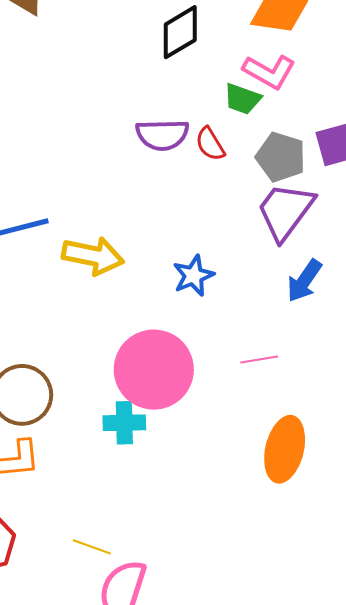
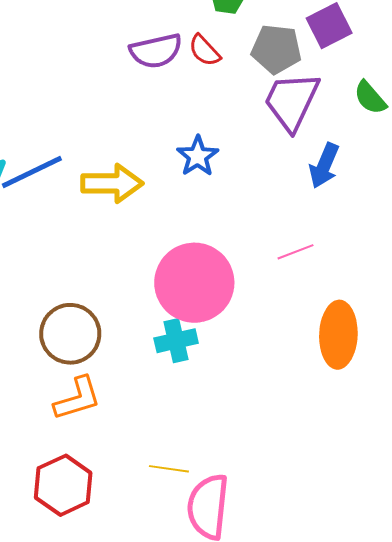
blue star: (193, 276) -> (198, 156), moved

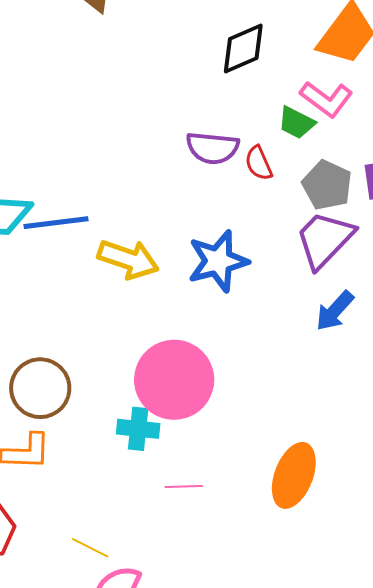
blue star: (198, 156) -> (218, 261), size x1.5
pink line: (296, 252) -> (184, 487), moved

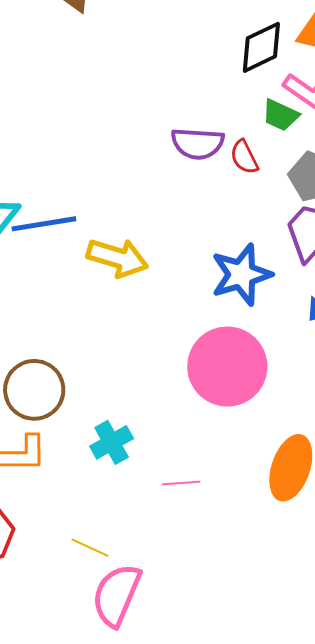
black diamond: (243, 48) -> (261, 47), moved
blue star: (218, 261) -> (241, 275), moved
pink circle: (174, 380) -> (227, 367), moved
cyan cross: (138, 429) -> (112, 442), moved, turned -33

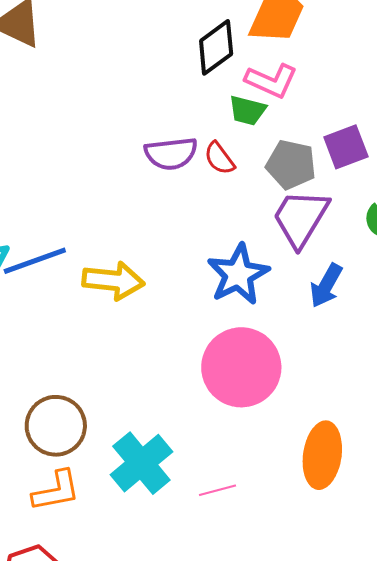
cyan cross: (112, 442) -> (141, 463), size x1.5

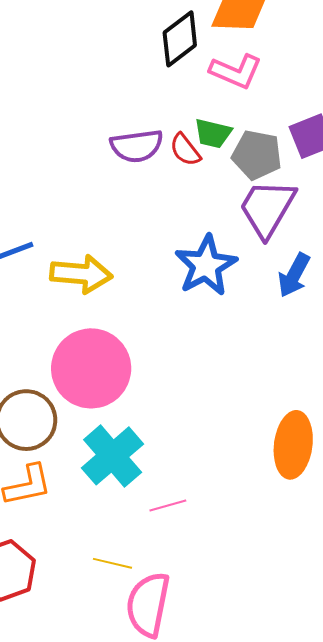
green trapezoid: (247, 110) -> (213, 133), moved
pink circle: (241, 367) -> (91, 368), moved
pink line: (217, 490) -> (168, 506), moved

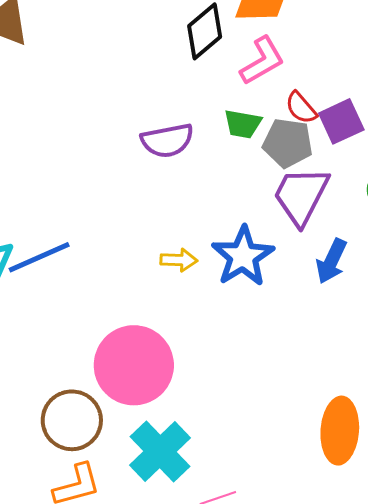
pink L-shape: (236, 71) -> (262, 61), turned -50
red semicircle: (185, 150) -> (301, 108), moved
yellow arrow: (81, 274) -> (179, 260), moved, size x0.6

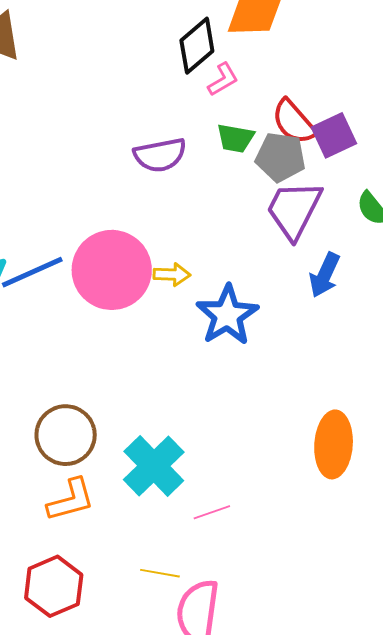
pink L-shape: (262, 61) -> (223, 79), moved, size x0.7
red semicircle: (301, 108) -> (294, 122), size x1.4
blue star: (243, 256) -> (227, 315), moved
pink circle: (134, 365) -> (112, 270), moved

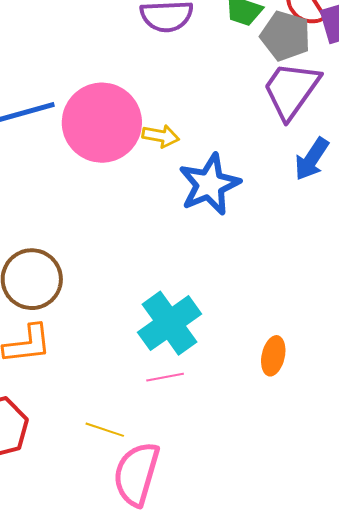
orange ellipse: (334, 444) -> (273, 356), moved, size x0.6
cyan cross: (154, 466) -> (169, 323), moved

